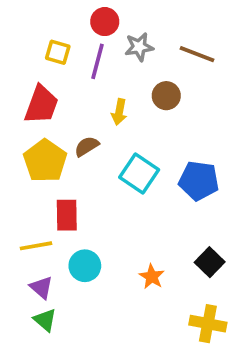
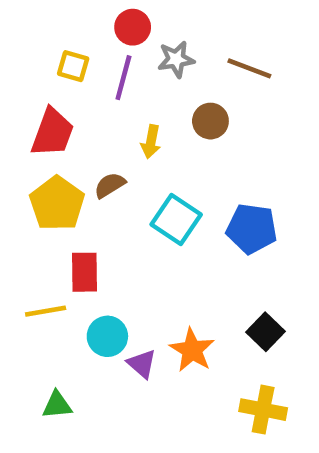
orange star: (152, 277) -> (192, 350), size x1.4
purple triangle: (41, 287) -> (142, 364), moved
green triangle: (45, 320) -> (57, 405), turned -45

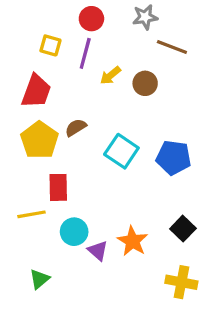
gray star: (176, 59) -> (145, 17), moved
yellow arrow: (151, 142) -> (110, 75), moved, turned 40
green triangle: (57, 405) -> (39, 279), turned -35

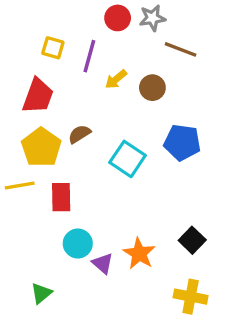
red circle: (91, 19) -> (118, 18), moved
blue pentagon: (174, 157) -> (182, 142), moved
yellow line: (31, 214) -> (20, 185), moved

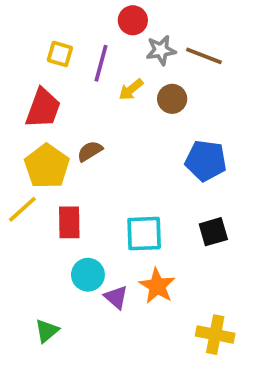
gray star: (152, 18) -> (161, 50), moved
cyan square: (128, 159) -> (144, 234), moved, turned -36
yellow line: (20, 185) -> (22, 209), turned -32
black square: (192, 240) -> (213, 232), moved, turned 30

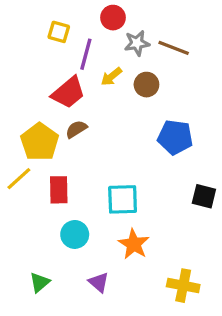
yellow square: (60, 54) -> (59, 32), moved
red trapezoid: (43, 108) -> (68, 93), moved, turned 30
black square: (213, 232) -> (204, 196), moved, turned 30
purple triangle: (116, 297) -> (99, 282), moved

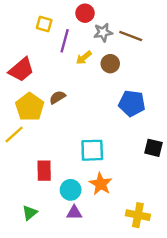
red trapezoid: (68, 93) -> (21, 70), moved
red rectangle: (59, 190) -> (44, 171), moved
cyan circle: (75, 234) -> (71, 190), moved
purple triangle: (99, 282) -> (74, 213), turned -42

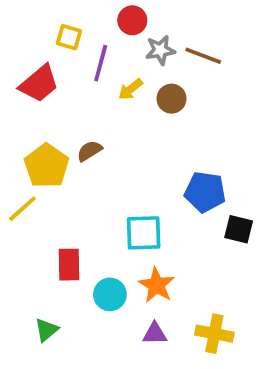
red trapezoid: (21, 70) -> (39, 84), moved
blue pentagon: (132, 103) -> (205, 192), moved
purple triangle: (74, 213) -> (155, 334), moved

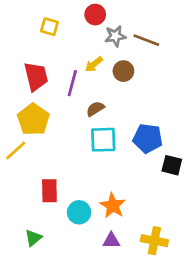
purple line: (101, 63) -> (72, 83), moved
red trapezoid: (39, 84) -> (36, 76), moved, turned -64
brown semicircle: (89, 151) -> (95, 109), moved
cyan square: (144, 233) -> (103, 140), moved

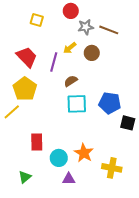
red trapezoid: (36, 76) -> (27, 57), turned -30
purple triangle: (111, 241) -> (69, 179), moved
yellow cross: (154, 241) -> (112, 168), moved

